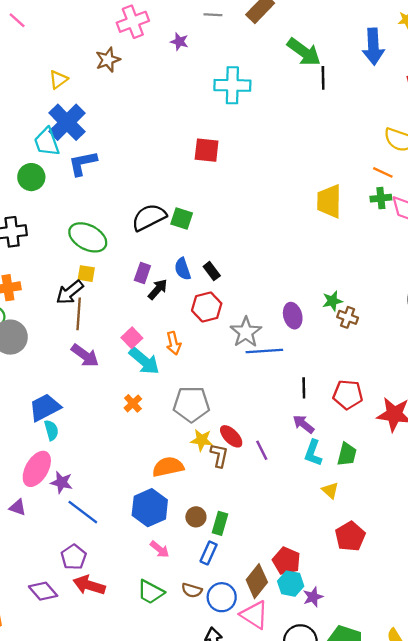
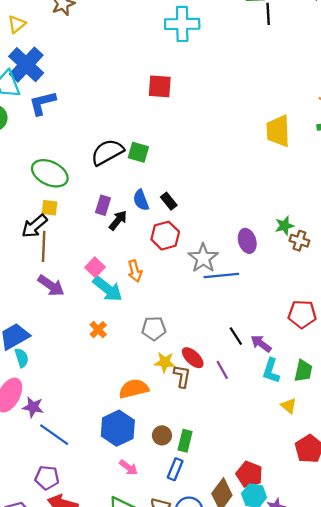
black line: (304, 388) -> (236, 336), moved, turned -30
gray pentagon: (191, 404) -> (154, 328), size x0.7
purple pentagon: (74, 557) -> (47, 478), turned -30

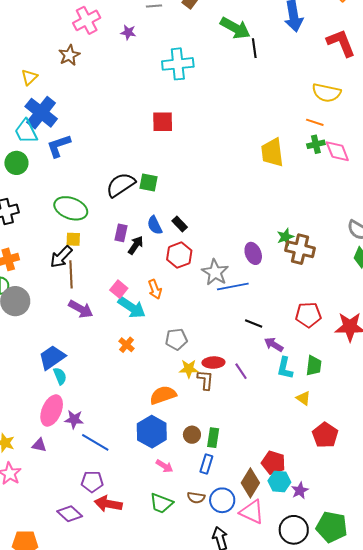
brown cross: (299, 241) -> (300, 249), size x1.6
black line: (236, 336) -> (254, 324), moved, turned -30
red ellipse: (193, 358) -> (213, 363), turned -40

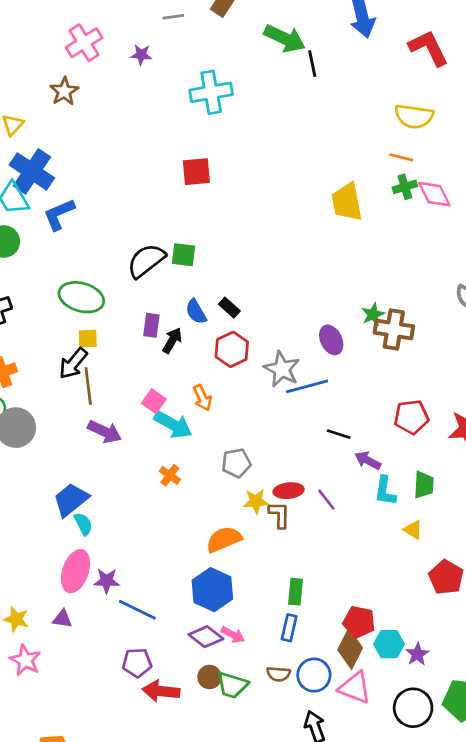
brown circle: (192, 435) -> (210, 677), moved
red pentagon: (273, 463) -> (359, 622), moved
purple diamond: (70, 514) -> (206, 637), moved

